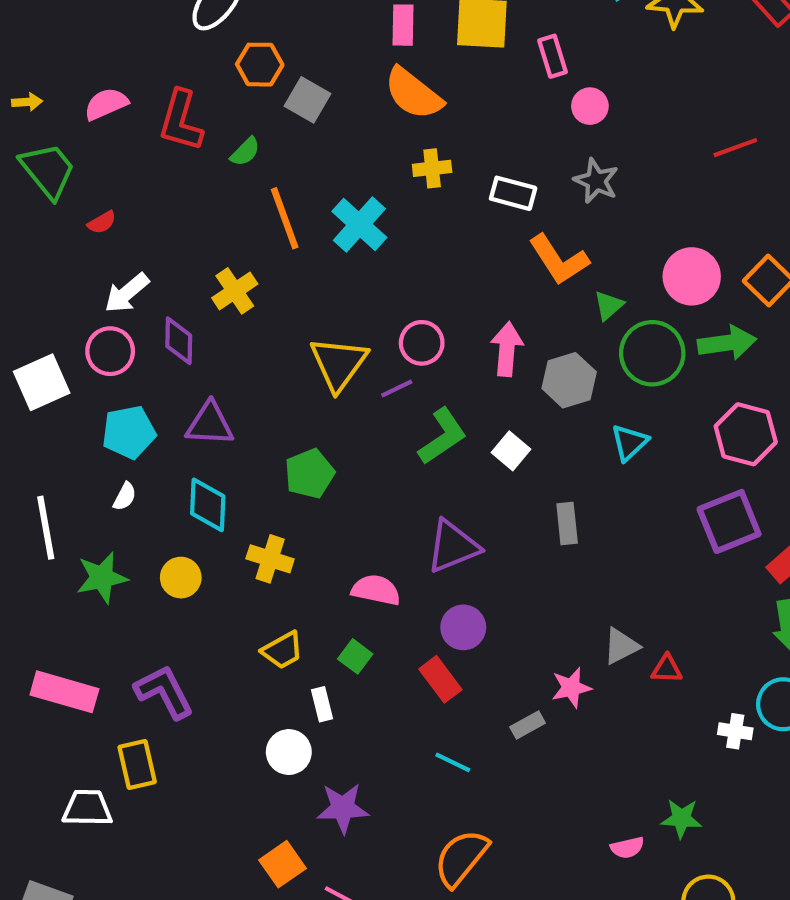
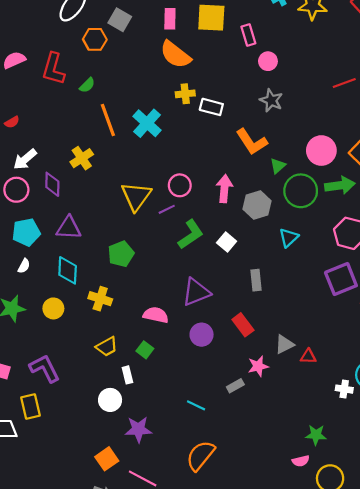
gray square: (307, 100) -> (120, 20), moved
white rectangle: (513, 193) -> (211, 107), moved
red rectangle: (440, 679) -> (243, 325), moved
pink semicircle: (627, 848) -> (301, 461), moved

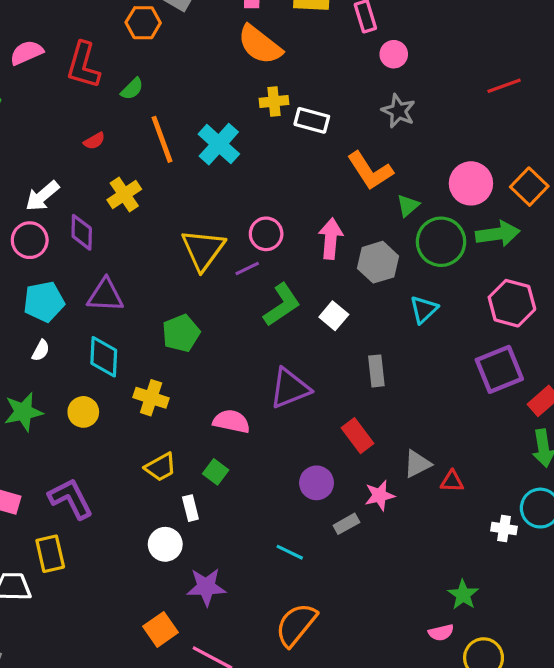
red semicircle: (12, 122) -> (94, 141), moved
purple circle: (202, 335) -> (317, 483), moved
green star: (316, 435) -> (463, 595), turned 30

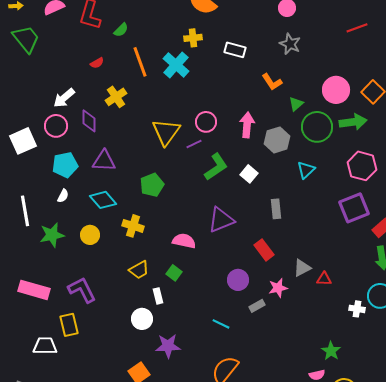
yellow cross: (274, 101) -> (193, 38), moved
orange L-shape: (370, 171) -> (272, 82), size x0.7
cyan diamond: (104, 357) -> (103, 200), turned -44

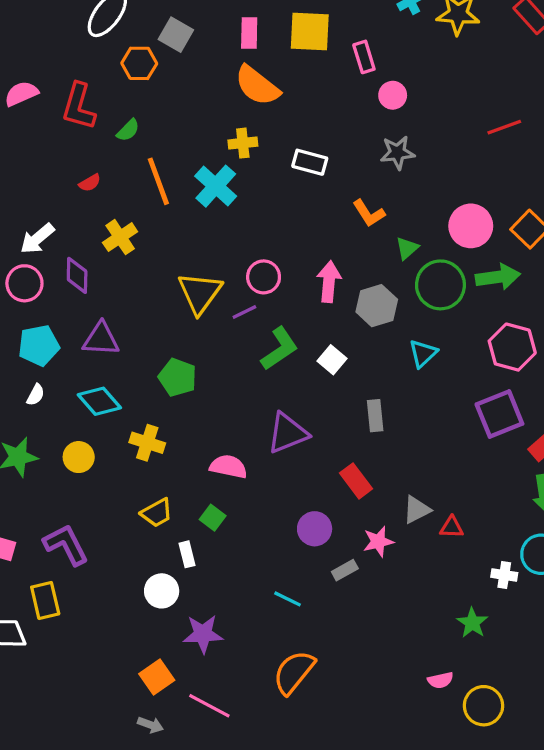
gray star: (290, 44) -> (397, 153), turned -30
green pentagon: (152, 185) -> (177, 377), turned -30
green star: (331, 351) -> (472, 623), moved

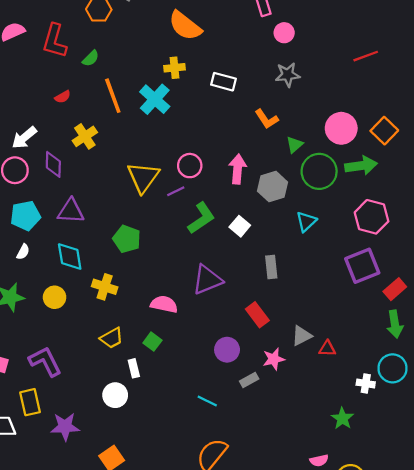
cyan diamond: (99, 401) -> (70, 256), turned 32
purple star: (203, 634) -> (65, 427), moved

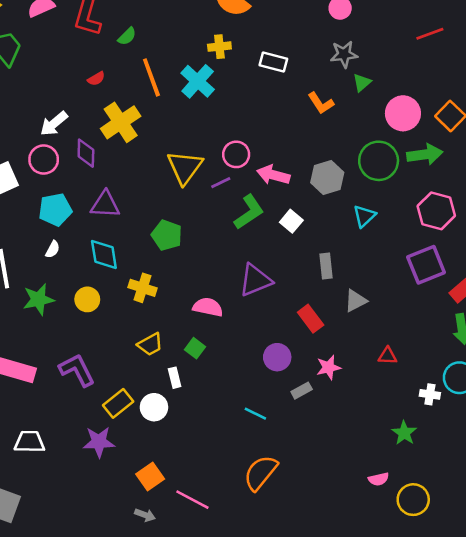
yellow cross: (85, 136) -> (121, 122), size x1.4
green triangle: (295, 145) -> (362, 83), moved
pink arrow: (237, 169) -> (273, 175), moved, turned -80
gray triangle: (302, 336) -> (355, 301), moved
yellow rectangle: (30, 402) -> (118, 403), moved, turned 64

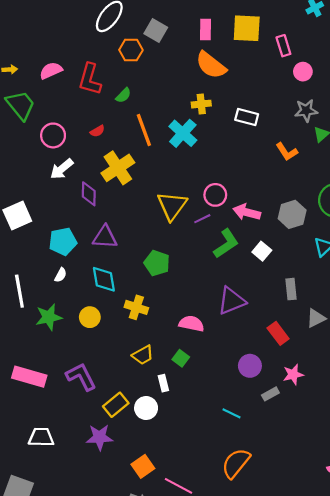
pink circle: (44, 160) -> (53, 135), moved

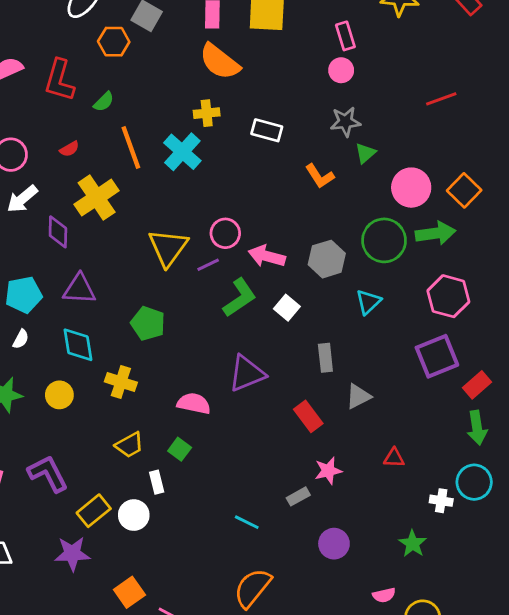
pink rectangle: (283, 46) -> (345, 36), moved
purple circle: (250, 366) -> (334, 544), moved

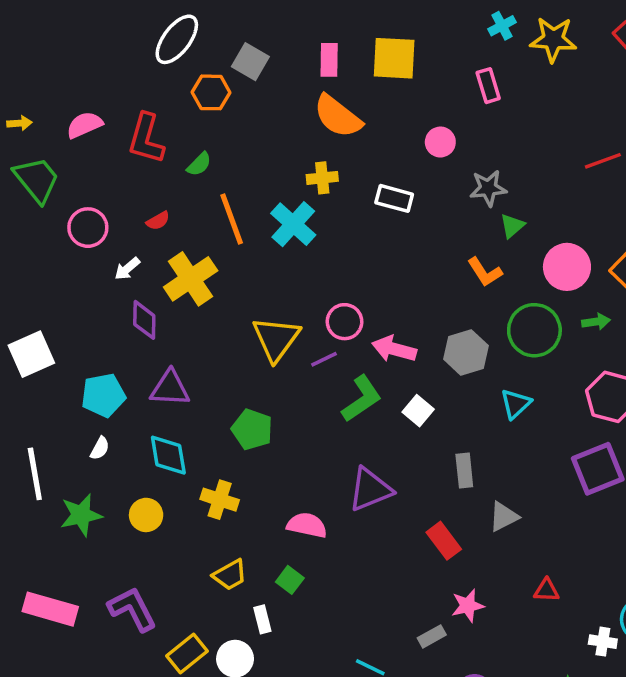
pink circle: (341, 70) -> (440, 142), moved
orange L-shape: (320, 176) -> (485, 272), moved
white arrow: (22, 199) -> (127, 269), moved, size x0.7
green arrow: (436, 233) -> (596, 322), size x0.6

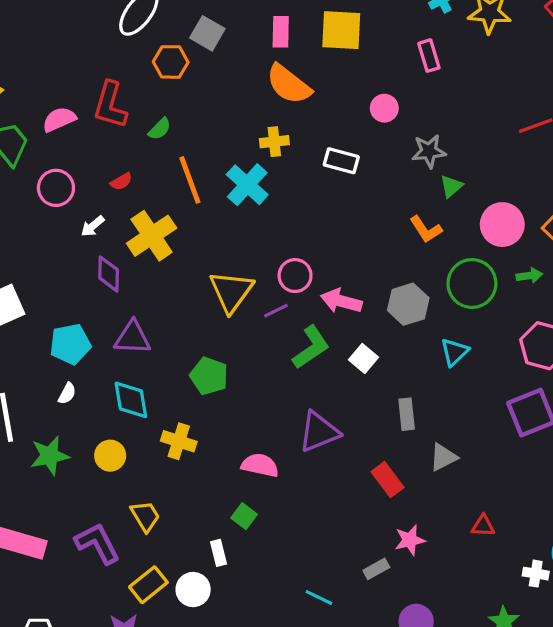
pink semicircle: (84, 125) -> (59, 119), moved
yellow trapezoid: (230, 575) -> (145, 516), moved, turned -92

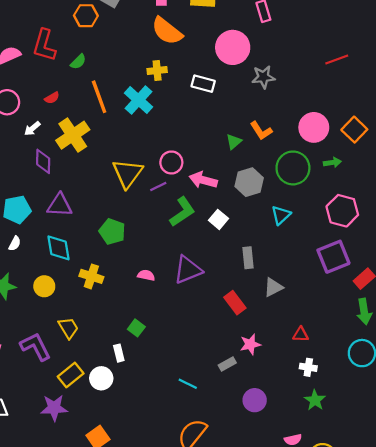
pink circle: (384, 108) -> (233, 47), size x1.8
green triangle: (451, 186) -> (234, 142), moved
pink semicircle: (260, 465) -> (146, 275), moved, size x0.7
white cross: (536, 574) -> (308, 367), moved

